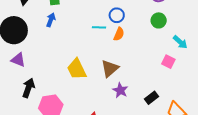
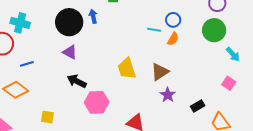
blue arrow: (51, 20) -> (93, 16), moved, turned -40
green circle: (159, 20) -> (214, 30), size x1.5
pink square: (168, 62) -> (229, 83), moved
black arrow: (28, 88) -> (77, 81), turned -90

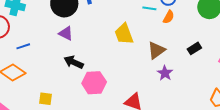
yellow trapezoid: (127, 69) -> (124, 34), moved
black rectangle: (198, 106) -> (194, 48), moved

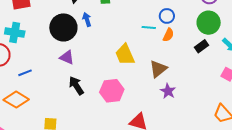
black rectangle: (194, 48) -> (201, 46), moved
black arrow: (74, 62) -> (76, 86), turned 36
pink hexagon: (94, 83) -> (112, 91), moved

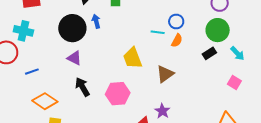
purple star: (168, 91) -> (162, 111), moved
orange diamond: (16, 100) -> (45, 101), moved

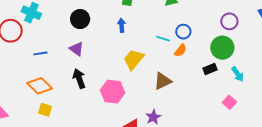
blue arrow: (96, 21) -> (122, 25), moved
black circle: (72, 28) -> (80, 19), size x0.7
yellow trapezoid: (132, 58) -> (134, 59), turned 50
blue line: (32, 72) -> (40, 53), moved

